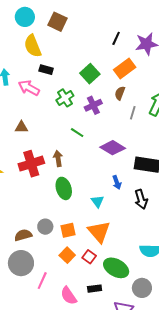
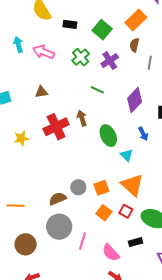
black rectangle: (46, 70) -> (70, 24), moved
purple diamond: (113, 148) -> (135, 100), turned -70
green ellipse: (64, 188) -> (108, 136), moved

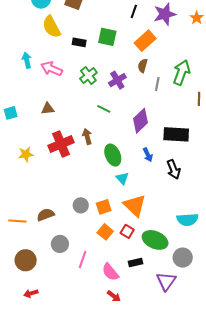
green square: (102, 30) -> (107, 37), moved, turned -30
cyan triangle: (127, 155) -> (122, 178), moved
brown semicircle: (58, 199) -> (46, 215), moved
gray circle: (59, 227) -> (60, 244), size x0.7

